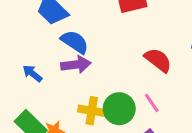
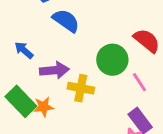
purple arrow: (76, 65) -> (54, 70), moved
green circle: (119, 109) -> (112, 60), moved

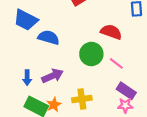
blue arrow: (24, 50) -> (27, 78), moved, turned -112
yellow cross: (81, 88) -> (82, 99), moved

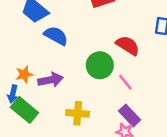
blue arrow: (27, 78) -> (13, 94), moved
orange star: (54, 105) -> (24, 74), moved

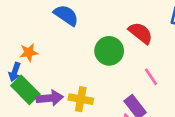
purple arrow: (51, 80) -> (50, 98), moved
pink line: (125, 82) -> (151, 77), moved

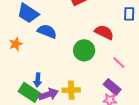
orange star: (29, 52) -> (16, 44), moved
blue arrow: (15, 72) -> (38, 80), moved

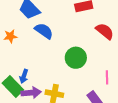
red semicircle: (104, 32) -> (105, 31), moved
pink line: (119, 62) -> (107, 77), turned 32

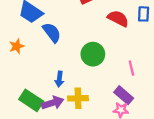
blue semicircle: (44, 31) -> (52, 33), turned 30
blue arrow: (24, 76) -> (59, 79), moved

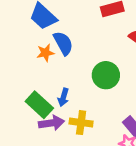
orange star: (17, 46) -> (45, 53), moved
green rectangle: (31, 100) -> (39, 105), moved

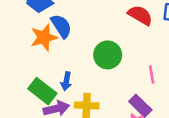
orange star: (45, 53) -> (44, 37), size x1.5

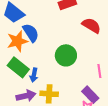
green rectangle: (42, 91) -> (18, 67), moved

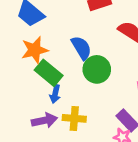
blue semicircle: (31, 33) -> (81, 48), moved
green rectangle: (18, 67) -> (49, 73), moved

